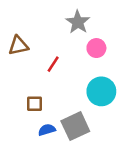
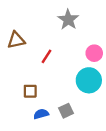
pink circle: (96, 48) -> (94, 53), moved
gray square: (75, 126) -> (66, 111), size x0.6

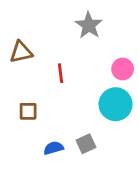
red line: (46, 56) -> (61, 73), turned -40
brown square: (30, 91) -> (28, 111), moved

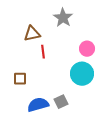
brown triangle: (21, 52) -> (32, 34), moved
blue semicircle: (53, 148) -> (38, 105), size x1.5

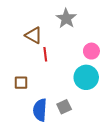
brown triangle: (32, 34) -> (34, 35), turned 42
blue semicircle: (38, 105) -> (40, 110), turned -70

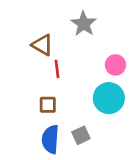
brown square: (21, 83) -> (48, 105), moved

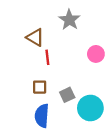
cyan circle: (109, 98) -> (90, 108), moved
gray square: (81, 135) -> (67, 95), moved

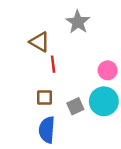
pink circle: (96, 54) -> (108, 70), moved
cyan circle: (90, 108) -> (104, 101), moved

